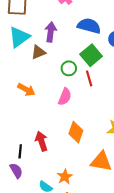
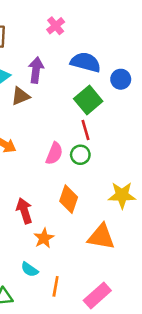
green circle: (69, 68) -> (80, 155), moved
orange star: (65, 177) -> (44, 238), moved

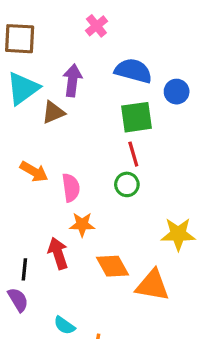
green square: (88, 100) -> (137, 117), turned 32
pink semicircle: (54, 153) -> (71, 188), moved, turned -30
orange diamond: (69, 199) -> (113, 266), moved, turned -48
orange star: (44, 238) -> (82, 224), moved, turned 30

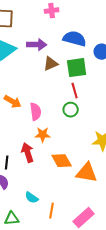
pink cross: (96, 26) -> (52, 11), turned 32
purple arrow: (72, 80) -> (37, 45), turned 84
brown triangle: (53, 112) -> (51, 64), moved

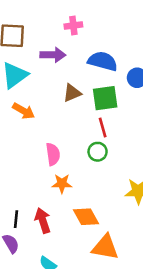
purple arrow: (37, 45) -> (53, 55), moved
orange arrow: (13, 102) -> (24, 111), moved
red arrow: (28, 153) -> (43, 221), moved
orange triangle: (87, 173) -> (105, 247), moved

